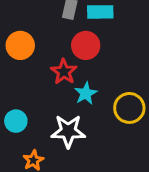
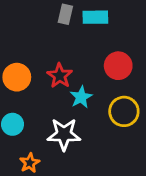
orange circle: (20, 45) -> (17, 77), moved
red circle: (86, 45) -> (118, 66), moved

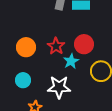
red circle: (118, 66) -> (84, 44), moved

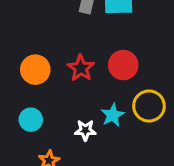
cyan star: (71, 61) -> (113, 115), moved
white star: (59, 87) -> (85, 130), size x0.6

